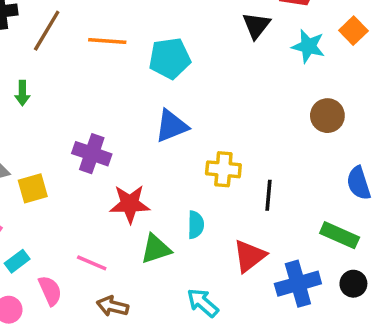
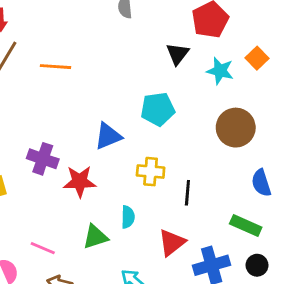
cyan pentagon: (170, 58) -> (158, 109), moved
brown circle: (327, 116) -> (236, 128), size x1.4
red star: (130, 204) -> (80, 181), moved

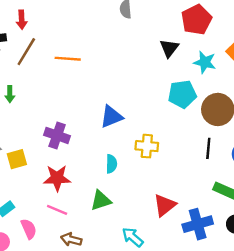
cyan pentagon: (158, 109) -> (182, 94), moved
red star: (80, 181) -> (57, 178), moved
black line: (187, 193) -> (208, 148), moved
cyan semicircle: (128, 217) -> (111, 164), moved

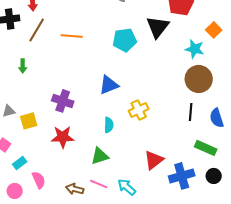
black triangle: (169, 48) -> (158, 27), size x1.4
cyan star: (205, 62) -> (195, 49), moved
cyan pentagon: (182, 94) -> (125, 40), moved
yellow cross: (147, 146) -> (139, 110), turned -30
pink line: (57, 210) -> (99, 184), moved

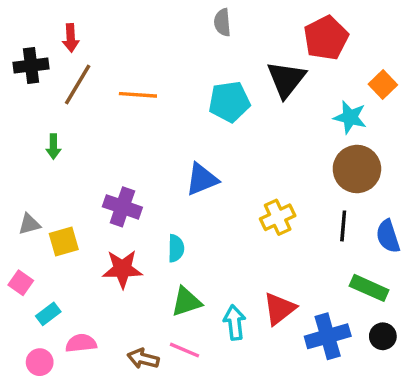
yellow cross: (139, 110) -> (278, 217), moved
cyan semicircle: (109, 125) -> (176, 248), moved
pink semicircle: (39, 180) -> (81, 343), turned -72
cyan arrow: (127, 187) -> (235, 322), moved, turned 42

